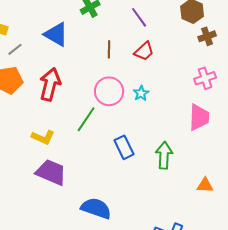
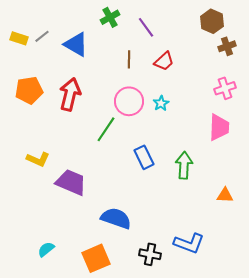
purple line: (139, 17) -> (146, 27), moved
gray line: (15, 49) -> (42, 36), moved
yellow L-shape: (43, 137) -> (38, 159), moved

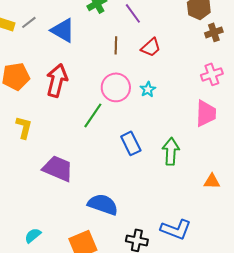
yellow L-shape: (38, 159) -> (24, 127), moved, turned -100

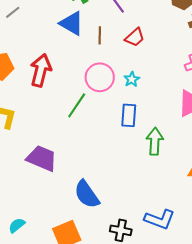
blue triangle: (63, 30) -> (72, 23), moved
blue rectangle: (131, 143) -> (129, 115), moved, turned 30
blue semicircle: (103, 204) -> (87, 194), turned -144

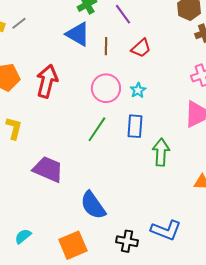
green line: (77, 105) -> (97, 129), moved

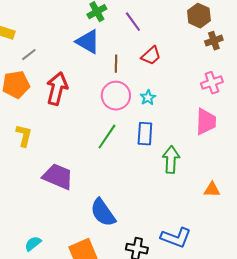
gray line: (19, 23) -> (29, 55), moved
brown line: (106, 46) -> (116, 64), moved

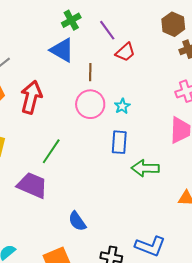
red trapezoid: (151, 56) -> (125, 52), moved
green line: (107, 137) -> (51, 151), moved
green arrow: (171, 160) -> (145, 168), turned -92
blue semicircle: (103, 213) -> (77, 221), size x0.7

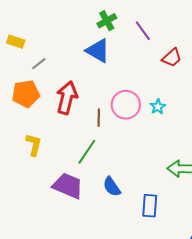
red trapezoid: (125, 52) -> (172, 58), moved
brown line: (90, 72) -> (99, 118), moved
blue rectangle: (119, 142) -> (150, 206), moved
blue semicircle: (77, 221) -> (112, 187), moved

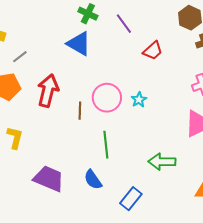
green cross: (107, 21) -> (88, 14), turned -36
green line: (87, 152) -> (106, 145), moved, turned -40
blue rectangle: (150, 206) -> (131, 199), turned 35

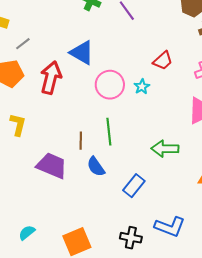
blue triangle: (79, 44) -> (82, 53), moved
red trapezoid: (153, 51) -> (163, 61), moved
brown line: (80, 111) -> (81, 141), moved

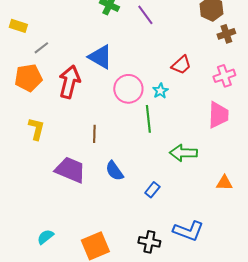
green line: (109, 132) -> (148, 119), moved
brown line: (81, 141) -> (94, 134), moved
blue rectangle: (134, 186) -> (152, 190), size x0.7

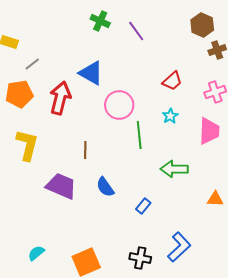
cyan star: (160, 91) -> (170, 116), moved
yellow L-shape: (36, 129) -> (27, 145), size x1.4
blue L-shape: (188, 231) -> (179, 247), turned -64

